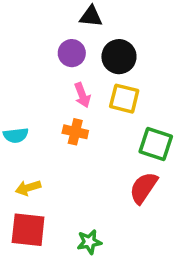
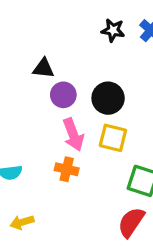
black triangle: (91, 16) -> (43, 68), moved
pink arrow: (82, 95) -> (73, 135), size x1.4

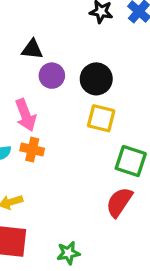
pink arrow: (73, 135) -> (26, 115), moved
orange cross: (67, 169) -> (32, 150), moved

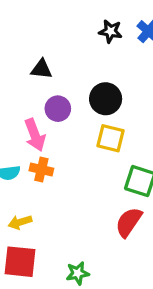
purple circle: (52, 76) -> (58, 109), moved

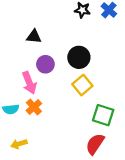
yellow square: (111, 138) -> (82, 85), turned 36
orange cross: (41, 170) -> (34, 107), turned 35

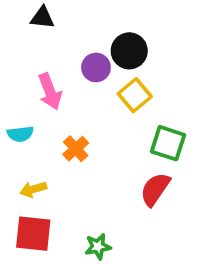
black triangle: (34, 37) -> (42, 18), moved
purple circle: (45, 64) -> (96, 67), moved
orange cross: (34, 107) -> (76, 149), moved

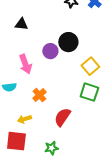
yellow square: (135, 95) -> (90, 66), moved
yellow arrow: (33, 189) -> (24, 119), moved
red semicircle: (155, 189) -> (62, 117), moved

